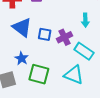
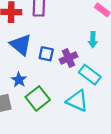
green square: (39, 74) -> (38, 98), turned 35

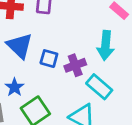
cyan arrow: (93, 40) -> (106, 45), size x1.5

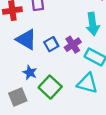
blue square: (49, 59) -> (51, 44), turned -32

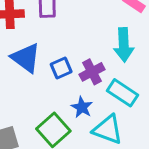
blue star: (30, 72) -> (82, 107), moved

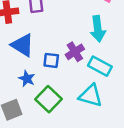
blue square: (61, 68) -> (51, 60), moved, turned 35
blue star: (82, 107) -> (27, 79), moved

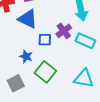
blue triangle: (23, 45) -> (28, 19), moved
cyan triangle: (91, 96) -> (84, 78), moved

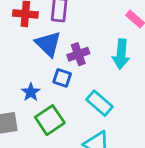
purple cross: (64, 31) -> (78, 54), moved
cyan rectangle: (85, 41) -> (99, 103), moved

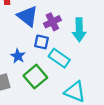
cyan arrow: (121, 54) -> (79, 30), moved
cyan rectangle: (99, 103) -> (59, 58), moved

